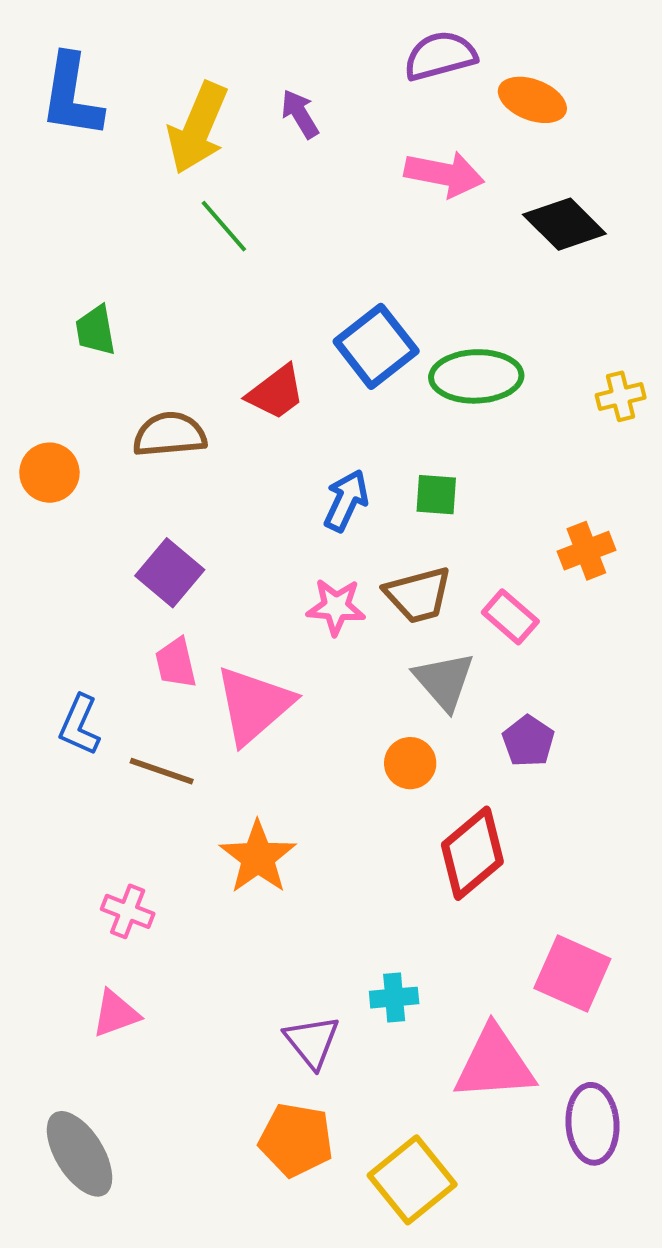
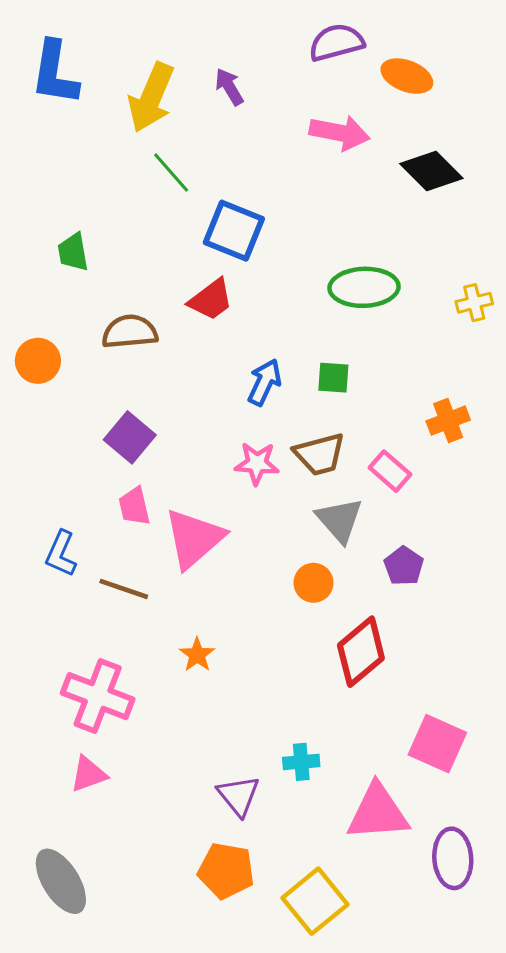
blue square: (376, 346) -> (234, 231), moved, turned -30
orange star: (258, 857) -> (197, 655), size x0.6
pink cross: (128, 911) -> (98, 696), size x1.8

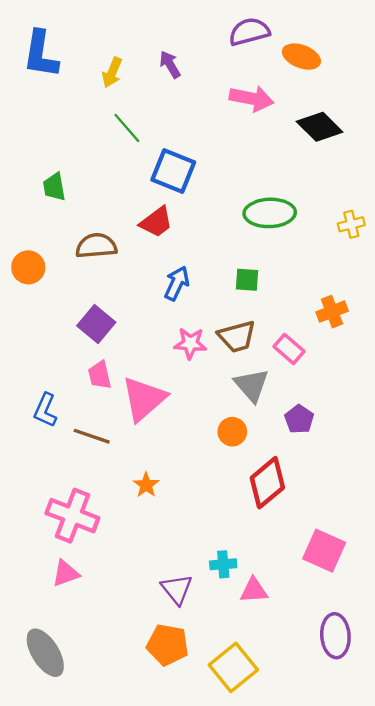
yellow arrow: (151, 97) -> (112, 72), size x0.6
blue arrow: (264, 382) -> (177, 283), moved
pink triangle: (378, 812) -> (254, 590), moved, size x0.6

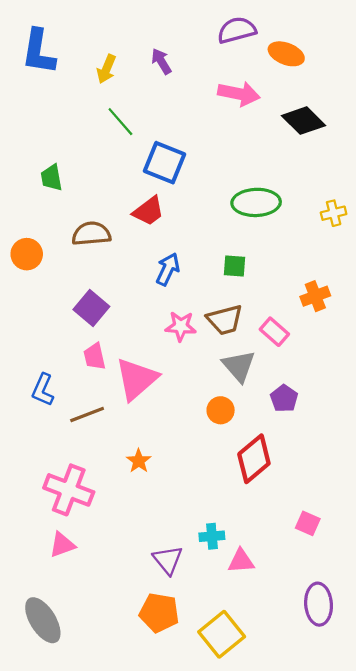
brown line: (92, 436) -> (87, 415), turned -40
pink square: (324, 551) -> (308, 523), size x0.6

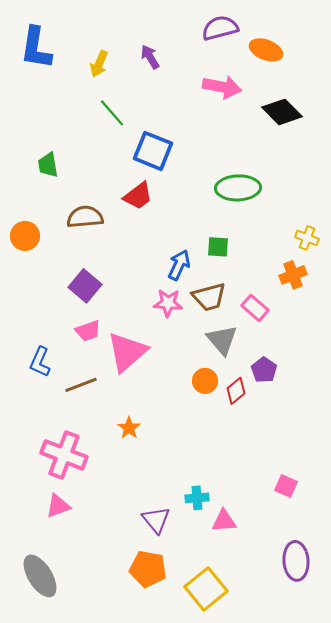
yellow cross: (334, 213) -> (307, 238), moved, turned 35
blue arrow: (168, 269) -> (179, 265), moved
pink trapezoid: (95, 356) -> (88, 331), turned -96
red diamond: (254, 459) -> (236, 391), moved, size x0.6

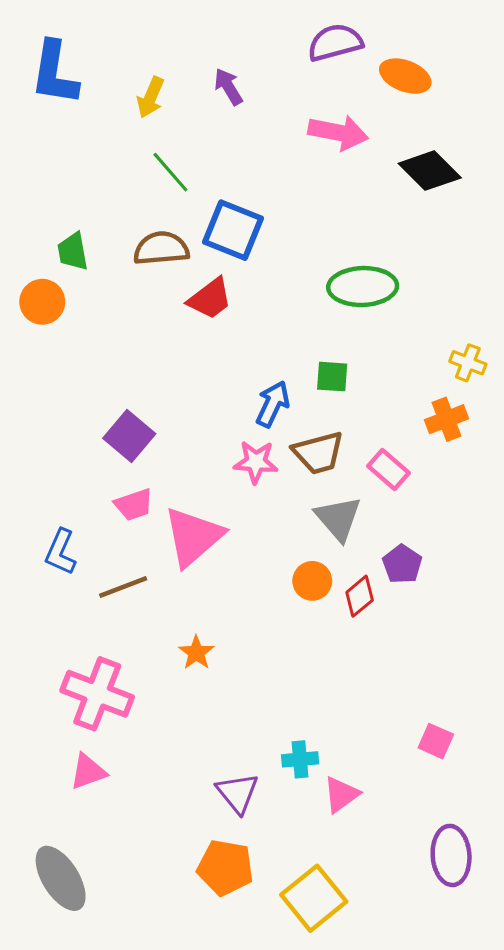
brown semicircle: (85, 217) -> (161, 248), moved
orange circle: (25, 236) -> (42, 302), moved
pink triangle: (224, 521) -> (341, 794), turned -32

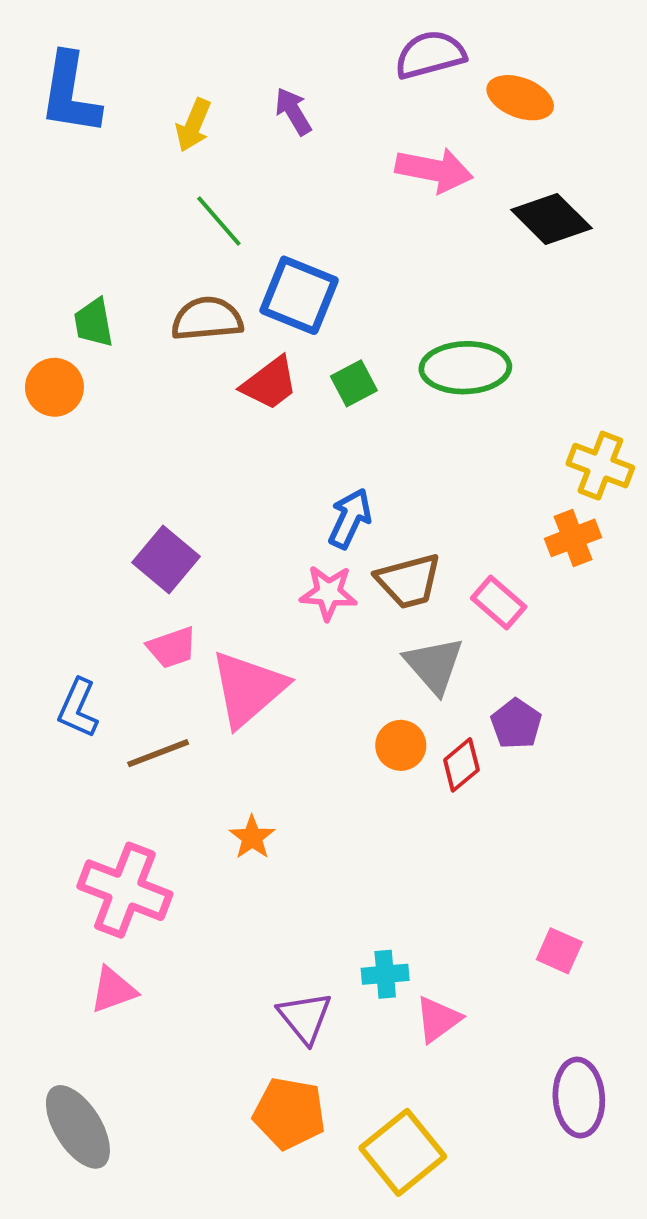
yellow cross: (468, 363) -> (600, 466), size x1.4
green square: (332, 377) -> (354, 383), moved, turned -32

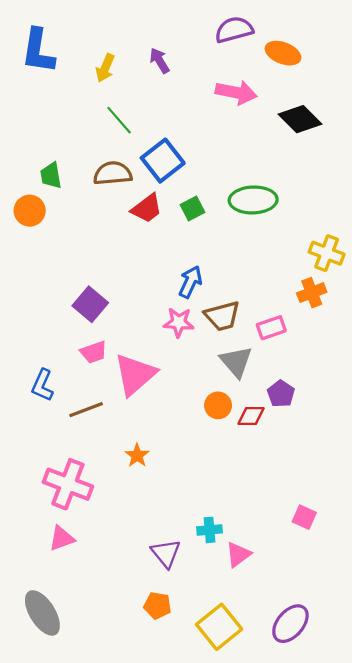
blue square: (299, 295) -> (163, 161), turned 30
pink rectangle: (499, 603) -> (271, 328), turned -60
red diamond: (461, 765) -> (251, 416), turned 40
purple ellipse: (579, 1098) -> (290, 624), moved, turned 45
orange pentagon: (289, 1113) -> (157, 606), size x0.7

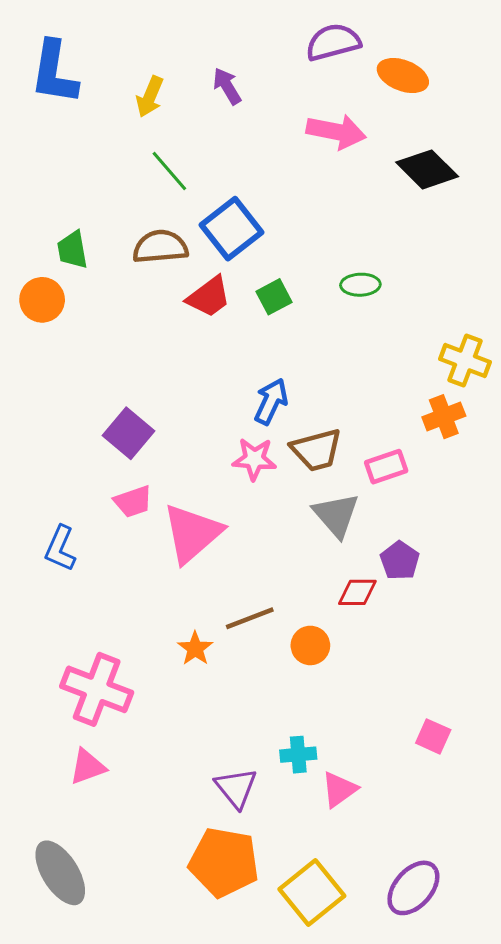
green ellipse: (253, 200) -> (360, 285), size x0.6
orange circle: (218, 405) -> (310, 645), moved
brown line: (86, 410) -> (250, 618), moved
orange pentagon: (157, 606) -> (224, 862), size x1.8

